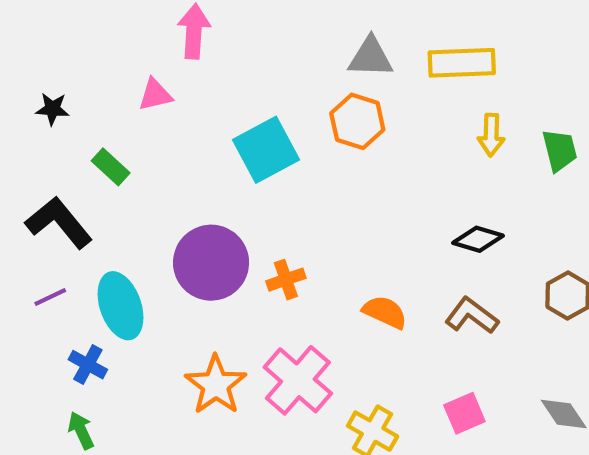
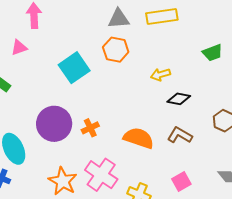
yellow arrow: (491, 135) -> (160, 75), moved, turned 78
green trapezoid: (560, 150) -> (213, 53), turned 90
orange semicircle: (385, 312) -> (139, 138), size x1.4

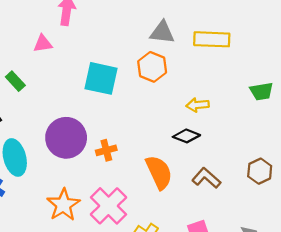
cyan square: (74, 68) -> (101, 78), turned 36
black diamond: (179, 99) -> (186, 136), moved
orange semicircle: (139, 138) -> (159, 172), turned 36

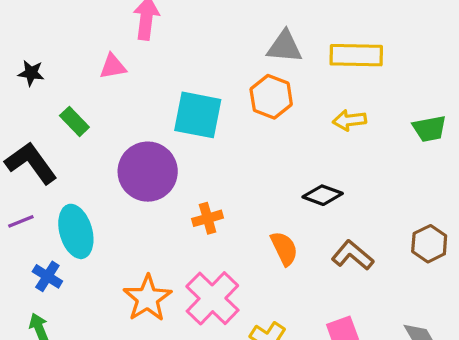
yellow arrow: (198, 105) -> (349, 120), moved
purple circle: (66, 138) -> (148, 172), moved
orange semicircle: (159, 172) -> (284, 248), size x0.7

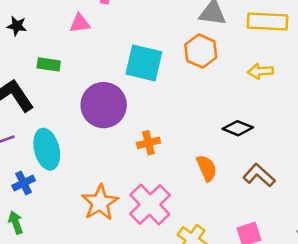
green rectangle: (74, 121) -> (49, 64), turned -40
blue cross: (47, 276) -> (24, 183), turned 30

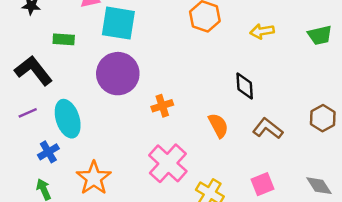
cyan square: (144, 63) -> (118, 23), moved
black diamond: (238, 128) -> (245, 86), turned 68
orange star: (100, 203) -> (94, 178), moved

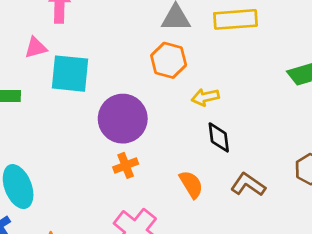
yellow arrow: (262, 31) -> (205, 97), moved
purple circle: (118, 74) -> (123, 119), moved

